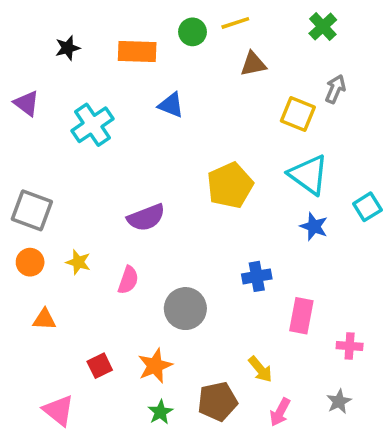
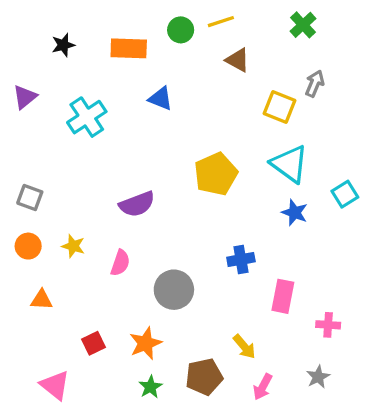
brown triangle: (253, 64) -> (238, 60), turned 40
purple triangle: (26, 103) -> (25, 97), turned 44
gray square: (32, 210) -> (30, 197), size x0.7

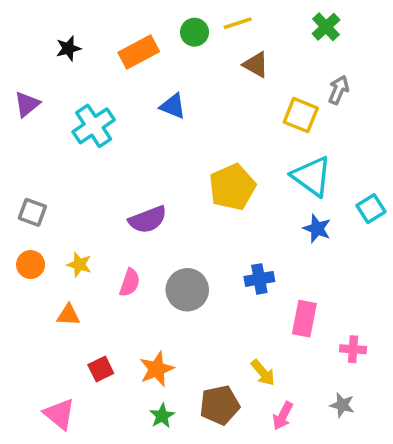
orange rectangle: (129, 48) -> (139, 52), turned -30
gray circle: (174, 290) -> (187, 290), moved
orange triangle: (42, 300) -> (68, 315), moved
gray star: (318, 377) -> (342, 405), turned -30

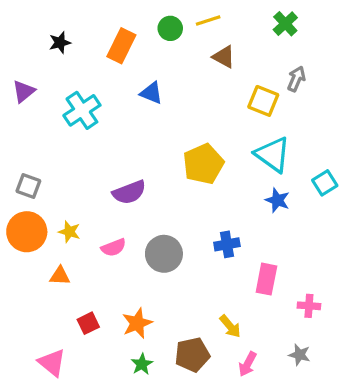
orange rectangle: (139, 52) -> (121, 46), turned -36
orange circle: (31, 265) -> (27, 232), size x1.6
pink semicircle: (130, 283) -> (113, 247), turned 50

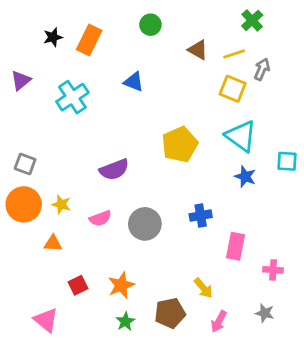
yellow line: (208, 20) -> (234, 54), moved
orange rectangle: (121, 46) -> (89, 40), moved
cyan square: (325, 183) -> (287, 161), turned 35

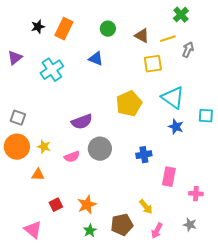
green circle: (150, 25) -> (108, 29), moved
yellow square: (233, 89) -> (153, 64), moved, turned -30
gray circle: (145, 224) -> (100, 149), moved

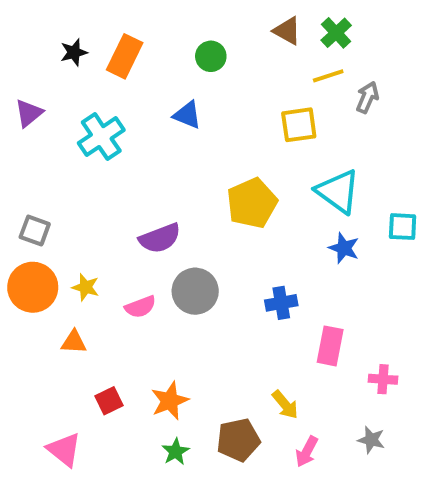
green cross: (181, 15) -> (336, 33), moved
brown triangle: (142, 36) -> (287, 31), moved

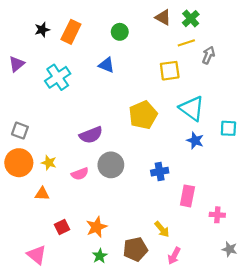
gray star: (371, 440) -> (230, 249), moved

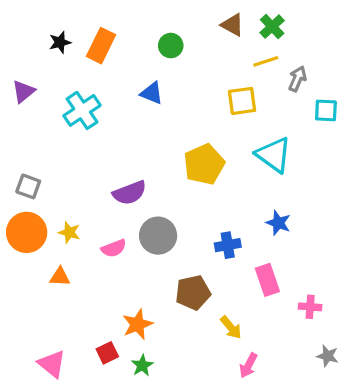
cyan square: (228, 128) -> (326, 110), moved
blue star: (195, 141) -> (278, 223), moved
pink rectangle: (187, 196) -> (267, 280), turned -30
red square: (62, 227) -> (107, 353), moved
brown pentagon: (135, 249) -> (193, 293), moved

